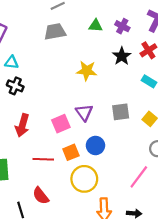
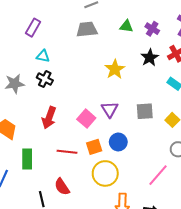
yellow star: (87, 71) -> (115, 69), turned 30
pink square: (61, 124) -> (86, 119), turned -30

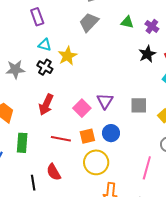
purple rectangle: (33, 28) -> (37, 17), turned -54
gray trapezoid: (87, 29) -> (89, 22), turned -45
yellow star: (115, 69) -> (67, 56), moved
pink line: (158, 175) -> (147, 168), turned -30

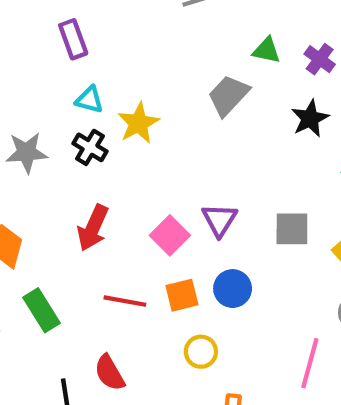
gray trapezoid: (89, 22) -> (228, 95), moved
green rectangle: (22, 143) -> (42, 310), turned -36
yellow circle: (96, 162) -> (201, 352), size x0.6

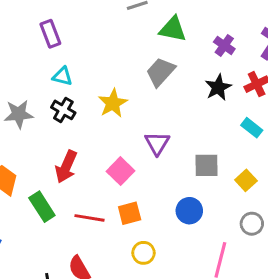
green triangle: (267, 50) -> (173, 29), moved, size x1.4
yellow star: (138, 123) -> (113, 103), moved
purple triangle: (219, 220) -> (157, 143), moved
blue circle: (233, 289) -> (189, 211), moved
green rectangle: (42, 310) -> (42, 207), moved

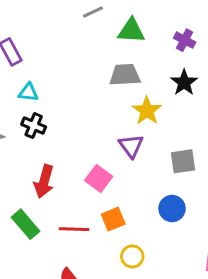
gray trapezoid: (160, 72) -> (125, 75), turned 52
yellow star: (113, 103) -> (147, 111), moved

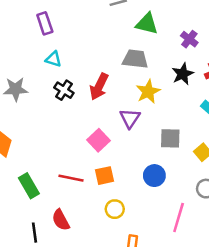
black cross: (34, 126) -> (64, 90), moved
red arrow: (44, 181) -> (99, 87), moved
green rectangle: (25, 224) -> (29, 186), moved

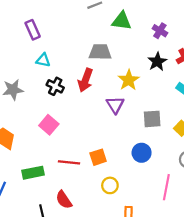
gray trapezoid: (135, 59) -> (100, 52), moved
pink square: (98, 140) -> (49, 125), moved
green rectangle: (29, 186) -> (33, 173), turned -65

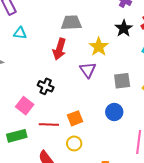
black cross: (55, 86) -> (46, 86), moved
pink square: (49, 125) -> (25, 106), moved
yellow circle: (110, 185) -> (74, 143), moved

